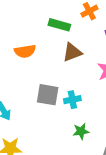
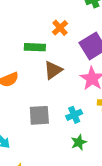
cyan cross: (72, 100) -> (74, 115), moved

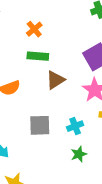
orange cross: (60, 28) -> (34, 29), moved

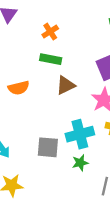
gray square: (40, 125) -> (48, 147), moved
cyan cross: (75, 126) -> (80, 134), size x1.6

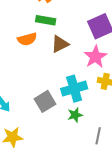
orange semicircle: (19, 88) -> (27, 39), moved
gray square: (48, 147) -> (45, 101), turned -35

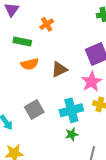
green rectangle: (46, 20) -> (22, 41), moved
gray square: (45, 101) -> (34, 110), moved

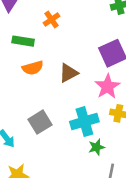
green star: (72, 134) -> (97, 147), moved

